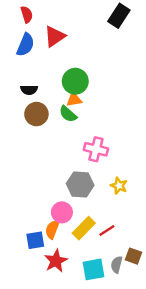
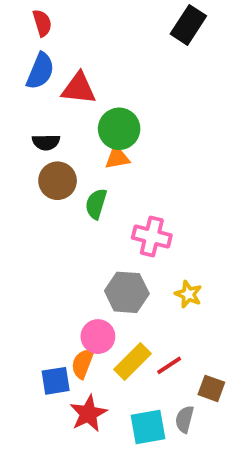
red triangle: (55, 36) -> (79, 88), moved, turned 40
green semicircle: (68, 114) -> (96, 204), moved, turned 66
brown square: (134, 256) -> (211, 388), moved

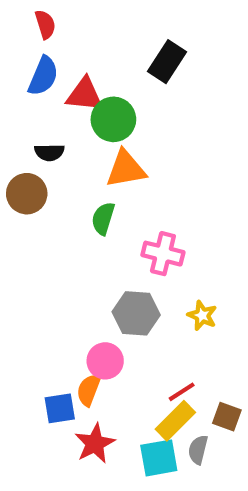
black rectangle: (188, 25) -> (167, 62), moved
green circle: (119, 129) -> (113, 119), moved
orange triangle: (117, 158) -> (126, 169), size x1.5
brown circle: (58, 181) -> (27, 194), moved
yellow rectangle: (133, 362) -> (175, 421), moved

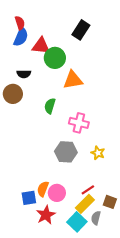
red semicircle: (45, 24) -> (20, 23), moved
orange triangle: (126, 169) -> (73, 80), moved
pink circle: (105, 361) -> (57, 193), moved
cyan square: (159, 458) -> (77, 222), turned -36

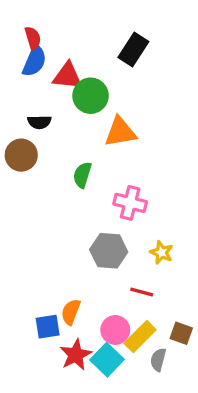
red line: (88, 190) -> (142, 292), moved, turned 48
pink circle: (57, 193) -> (115, 330), moved
cyan square: (77, 222) -> (107, 360), moved

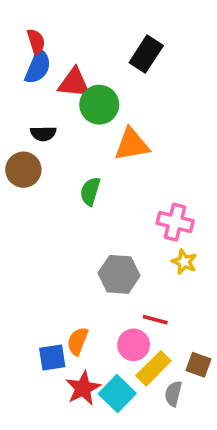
pink cross: (130, 203) -> (175, 222), moved
yellow star: (161, 252) -> (184, 262), moved
pink circle: (115, 330) -> (134, 345), moved

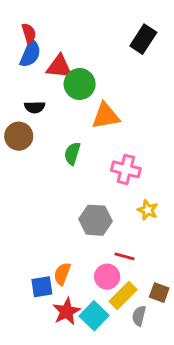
black rectangle: (146, 54) -> (143, 39), moved
pink cross: (175, 222) -> (126, 169), moved

